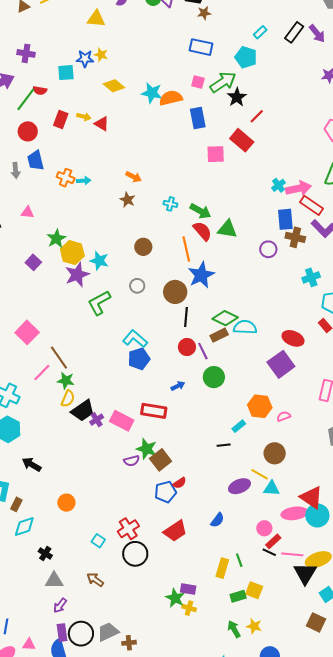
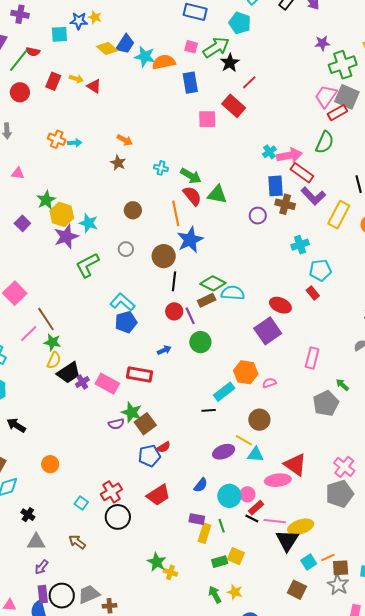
blue trapezoid: (36, 160) -> (125, 44), moved, turned -135
cyan rectangle: (239, 426) -> (224, 392), size x1.5
cyan circle: (317, 515) -> (229, 496), moved
purple rectangle: (188, 589) -> (197, 519), moved

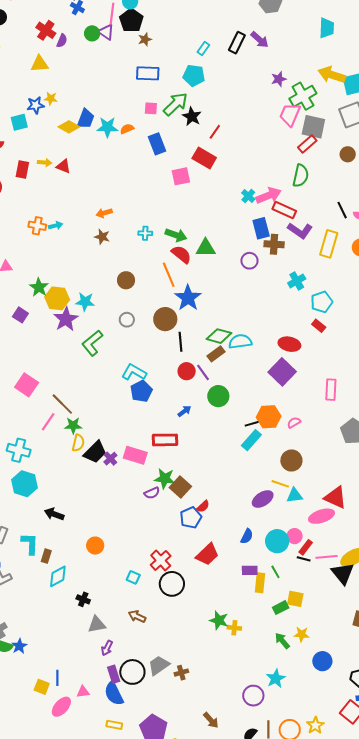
orange semicircle: (164, 62) -> (127, 129), size x0.6
pink trapezoid: (326, 96) -> (290, 115), moved
orange arrow: (125, 140) -> (104, 213), turned 147
black line: (209, 410) -> (252, 424), moved

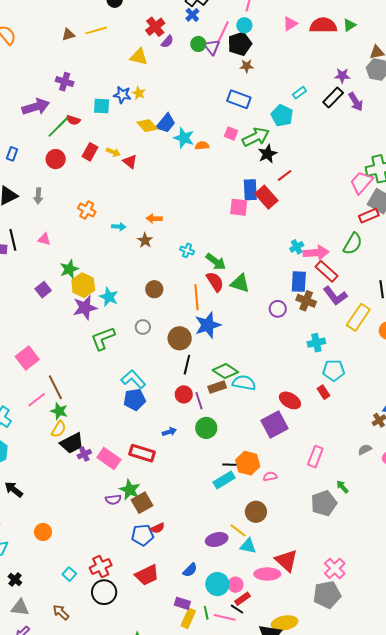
purple star: (279, 79) -> (342, 76), moved
blue rectangle: (157, 144) -> (250, 190), moved
cyan arrow: (56, 226) -> (119, 227), moved
pink line: (327, 557) -> (225, 617), moved

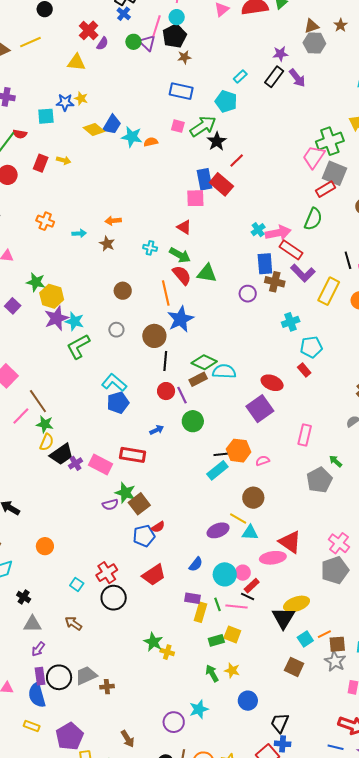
red triangle: (130, 162) -> (184, 227), moved
green star: (69, 269) -> (36, 282), turned -30
cyan star: (109, 297) -> (74, 321), moved

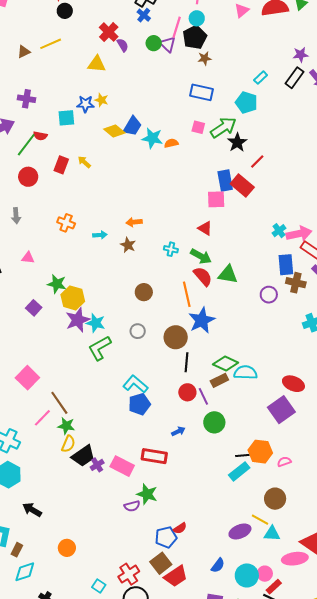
purple semicircle: (102, 44) -> (123, 45), turned -64
yellow arrow: (64, 160) -> (84, 162), turned -152
brown square: (139, 504) -> (161, 563), moved

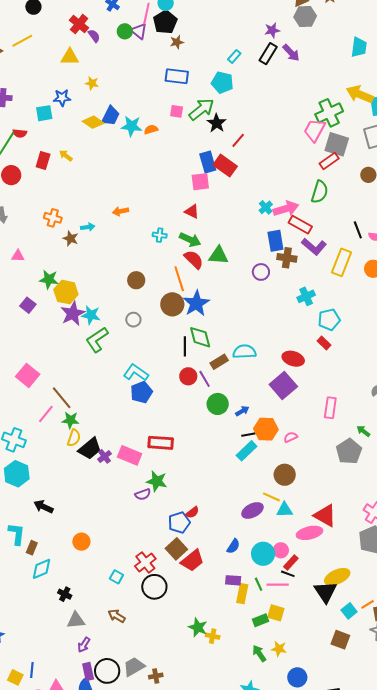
yellow star: (101, 100) -> (92, 83), moved
brown star: (128, 245) -> (71, 238), moved
brown circle: (176, 337) -> (172, 304), moved
green diamond: (226, 363) -> (200, 337), moved, turned 55
blue arrow: (178, 431) -> (242, 411), moved

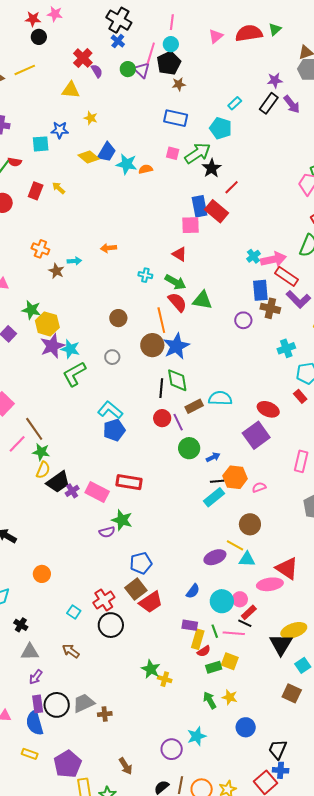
red semicircle: (192, 512) -> (204, 651), moved

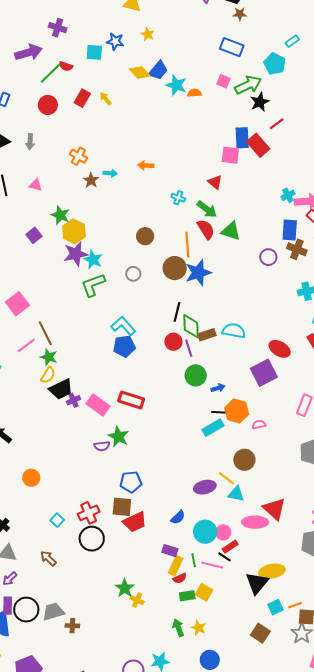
green diamond: (177, 380) -> (191, 326), moved
brown square: (136, 589) -> (122, 507), turned 35

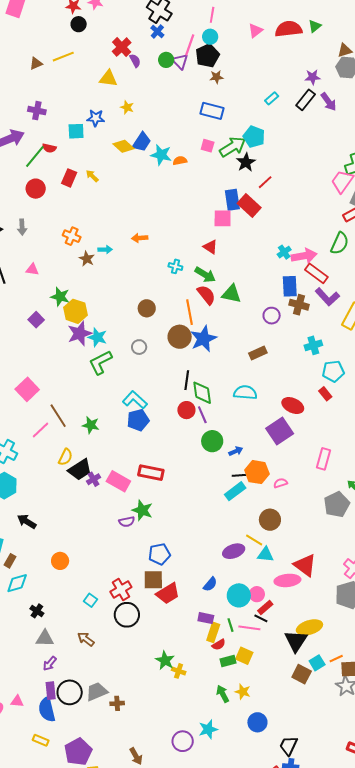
cyan pentagon: (275, 64) -> (254, 137), moved
brown rectangle: (207, 335) -> (258, 353), moved
green star: (49, 357) -> (91, 425), moved
brown square: (260, 633) -> (302, 674), moved

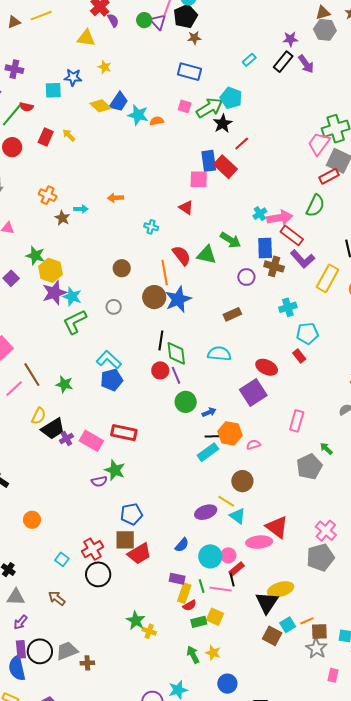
green arrow: (205, 275) -> (230, 240), moved
cyan triangle: (266, 555) -> (238, 516), turned 30
black line: (261, 618) -> (232, 580), turned 48

